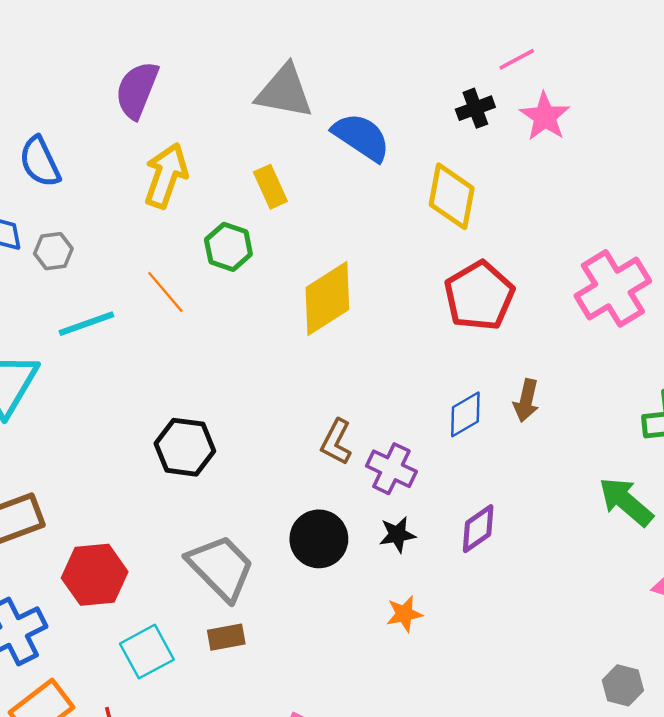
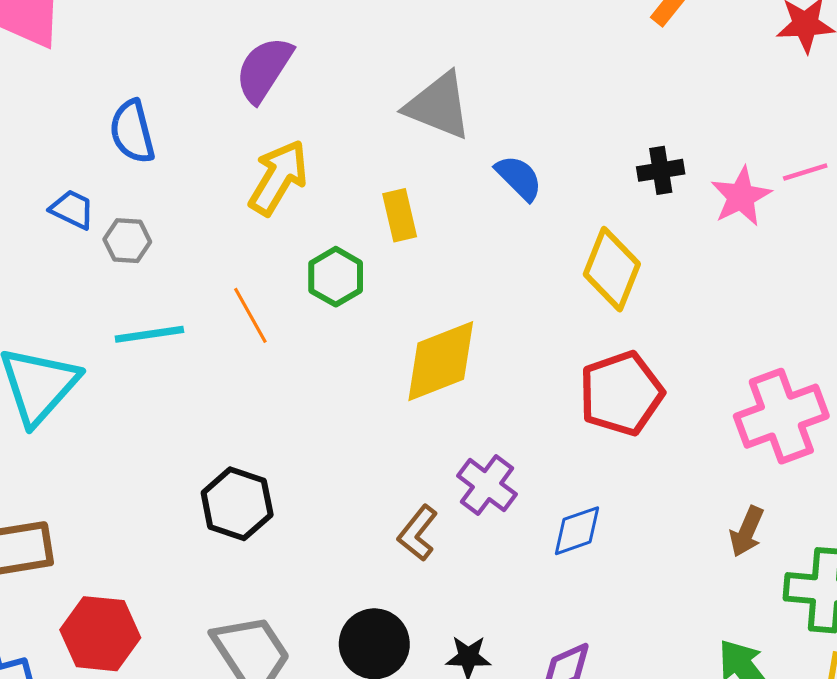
pink line: (517, 59) -> (805, 172), moved
blue semicircle: (361, 137) -> (519, 178), size x0.7
brown arrow: (526, 401) -> (747, 532), moved
purple cross: (391, 469) -> (487, 485), moved

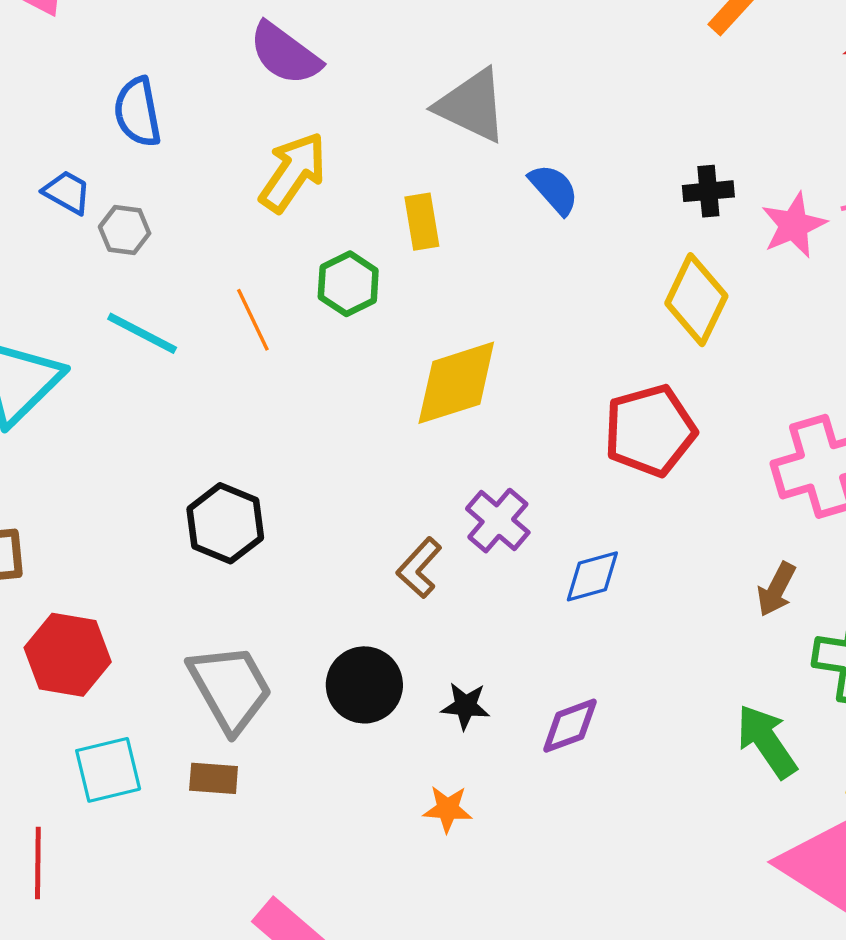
purple semicircle: (264, 69) -> (285, 54), turned -90
yellow diamond: (612, 269) -> (696, 300), moved
cyan line: (149, 334) -> (142, 333), turned 32

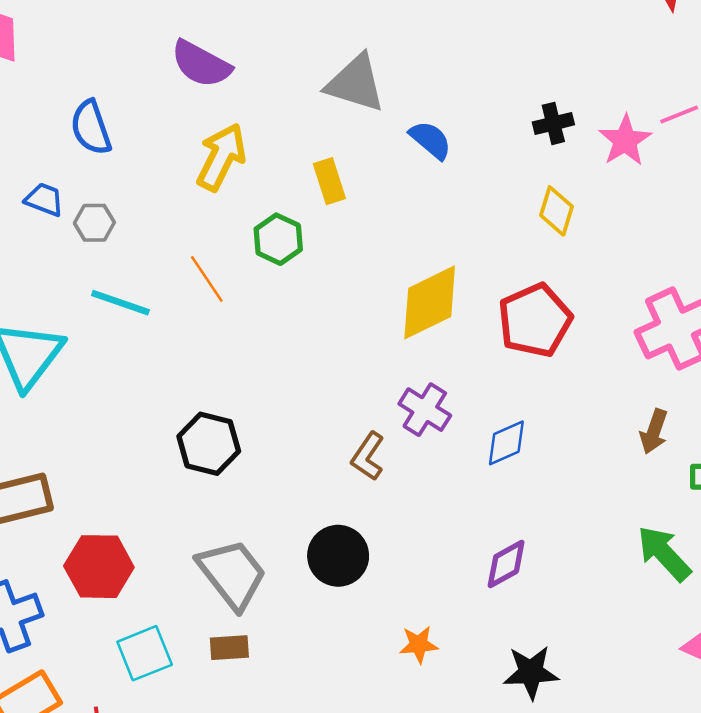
yellow diamond: (696, 300) -> (556, 211), size x0.7
yellow diamond: (456, 383) -> (430, 302), moved
black star: (465, 706) -> (531, 672), moved, size x1.4

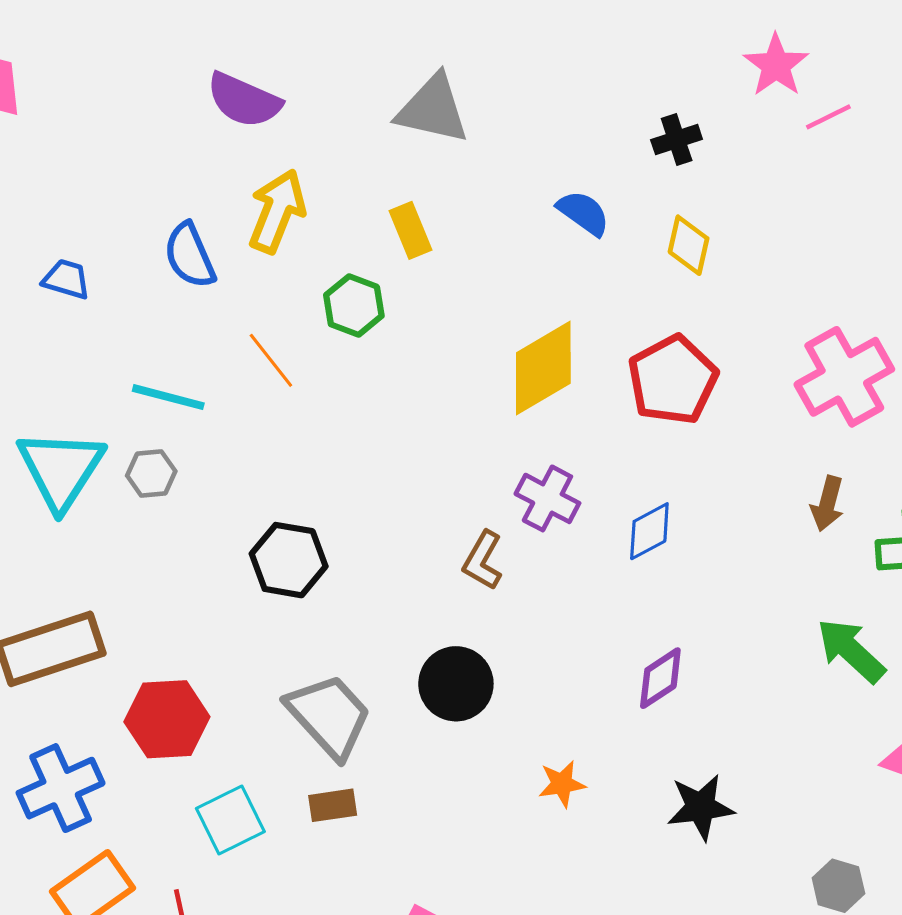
blue semicircle: (91, 128) -> (190, 256), moved
blue semicircle: (430, 140) -> (583, 213), moved
pink star: (625, 140) -> (776, 65), moved
gray hexagon: (94, 223) -> (151, 473), moved

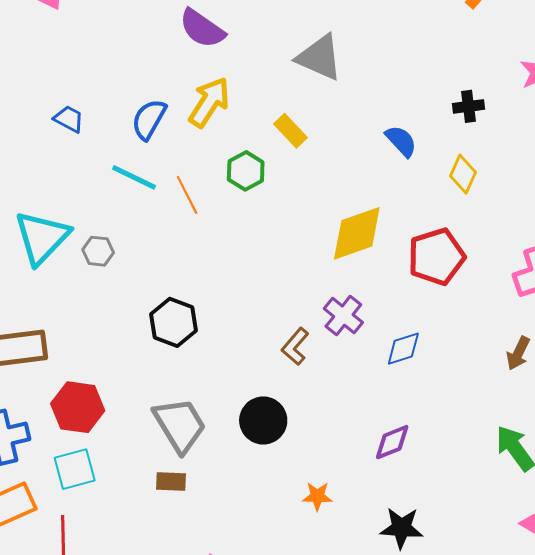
yellow rectangle: (410, 230) -> (291, 131), turned -32
blue semicircle: (190, 256) -> (149, 119), turned 42
cyan line: (168, 397) -> (134, 177), moved
cyan square: (230, 820) -> (75, 469), moved

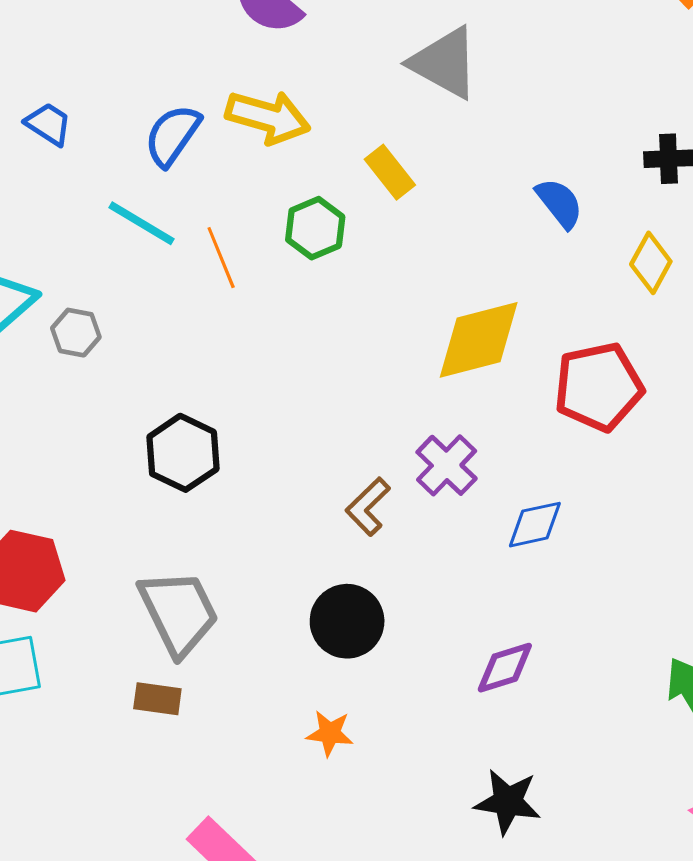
yellow arrow: (209, 102) -> (268, 117), turned 68
black circle: (263, 420) -> (347, 621), moved
orange star: (317, 496) -> (330, 733), moved

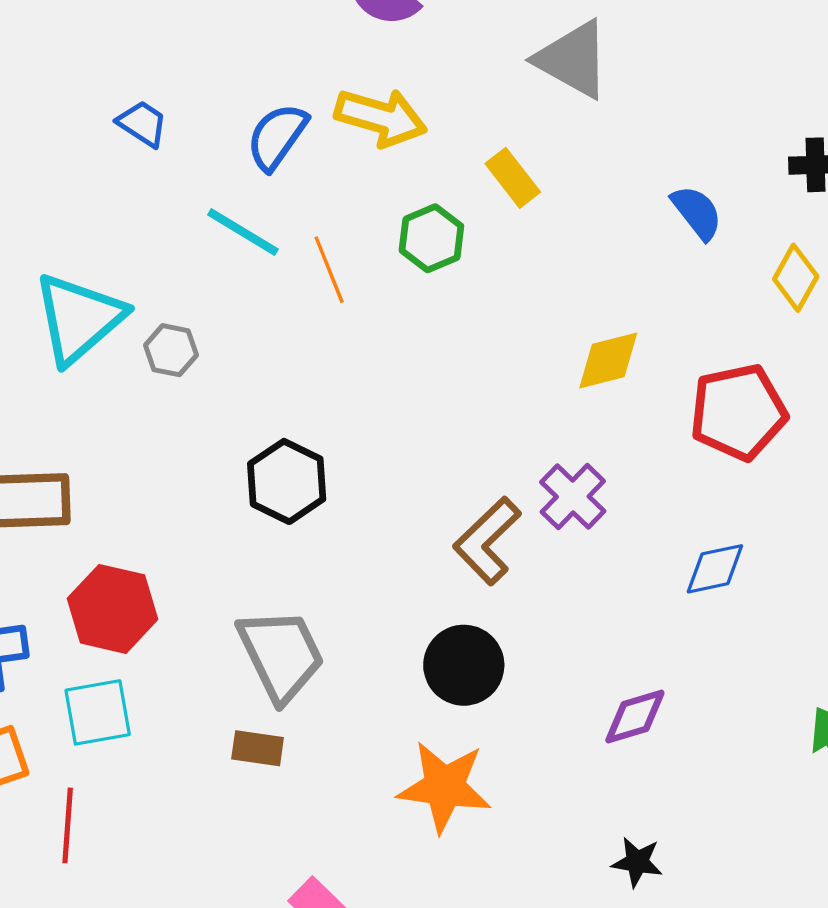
yellow diamond: (479, 340) -> (608, 360), size x0.7
brown L-shape: (368, 507) -> (487, 541), size x1.4
blue diamond: (535, 525) -> (715, 569), moved
orange star: (330, 733) -> (444, 787), size x1.8
black star: (508, 802) -> (637, 862), size x0.7

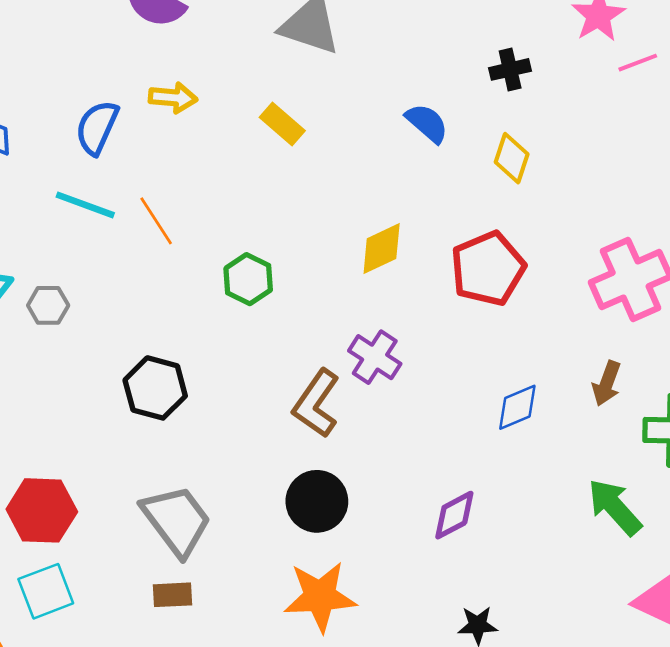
yellow arrow: (381, 117) -> (173, 98), size x0.7
green hexagon: (431, 238) -> (248, 279), moved
blue diamond: (715, 569) -> (517, 407), moved

